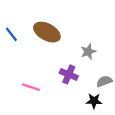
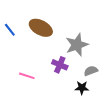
gray star: (88, 52) -> (77, 45), size x1.6

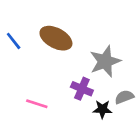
black star: (82, 88) -> (102, 109), moved

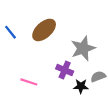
brown ellipse: (56, 38) -> (44, 30), turned -70

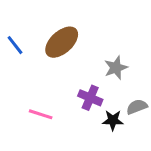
gray star: (83, 48) -> (116, 68), size x0.7

